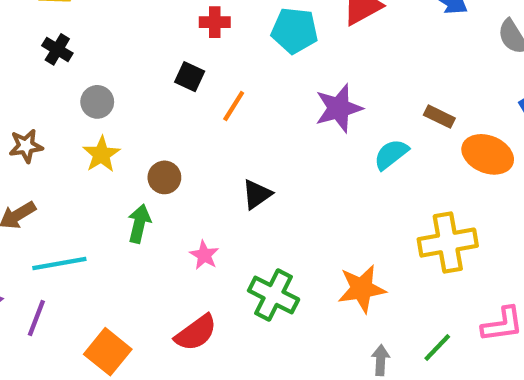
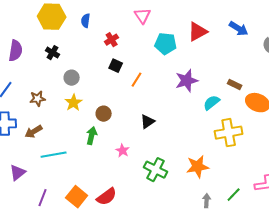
red cross: (215, 22) -> (112, 40), moved, turned -32
yellow cross: (448, 243) -> (229, 133), moved
purple line: (36, 318) -> (43, 198), moved
red semicircle: (196, 333) -> (107, 197), moved

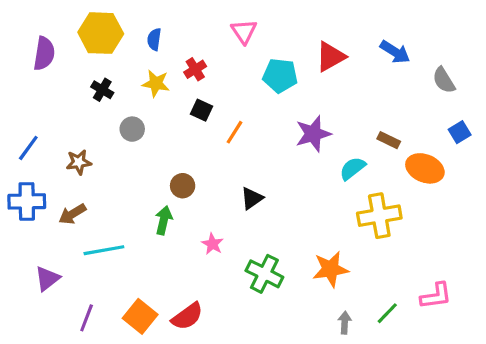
purple semicircle: (16, 51) -> (44, 54), moved
yellow star: (74, 103) -> (156, 83), moved, turned -30

